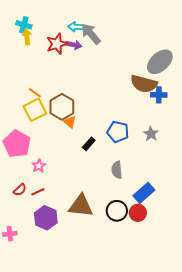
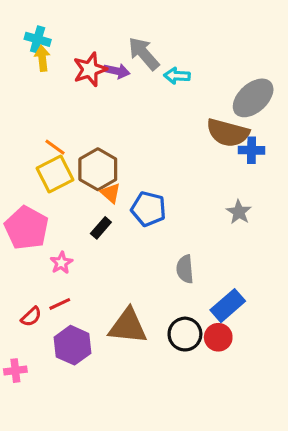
cyan arrow: (76, 27) -> (177, 76), moved
blue pentagon: (118, 132) -> (149, 209), moved
black rectangle: (89, 144) -> (101, 228), moved
red semicircle: (20, 190) -> (31, 317), moved

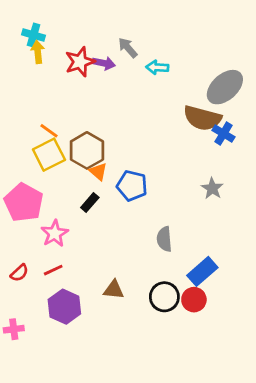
gray arrow: (144, 54) -> (128, 48), size x0.7
blue cross: (252, 150) -> (223, 134), turned 30
pink star: (61, 263) -> (55, 233), size x1.4
red semicircle: (31, 317) -> (19, 273), moved
brown triangle: (128, 326) -> (114, 290), size x0.6

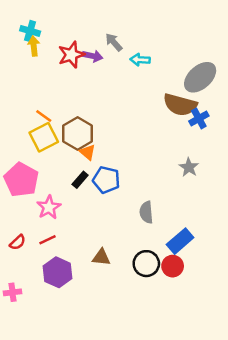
blue cross: (223, 134) -> (199, 119), turned 30
blue pentagon: (132, 186) -> (106, 180), moved

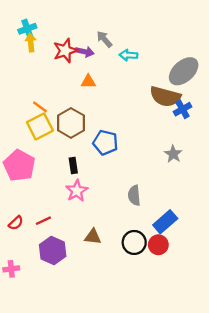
cyan cross: (30, 31) -> (27, 29), turned -36
orange triangle: (88, 152) -> (88, 82), moved, turned -42
black rectangle: (80, 180) -> (73, 165), turned -49
blue pentagon: (106, 180) -> (105, 143), moved
pink star: (49, 207) -> (77, 191), moved

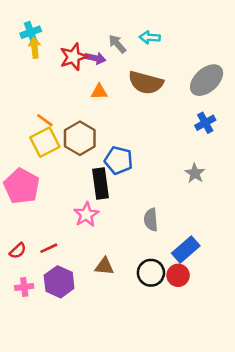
cyan arrow: (128, 55) -> (150, 37), moved
brown semicircle: (165, 97) -> (146, 83), moved
black rectangle: (73, 165) -> (100, 184), moved, size x1.6
pink cross: (11, 269) -> (24, 287), moved

